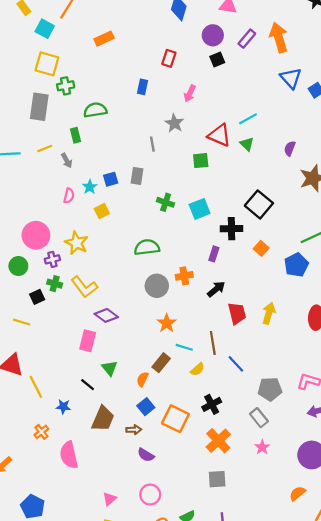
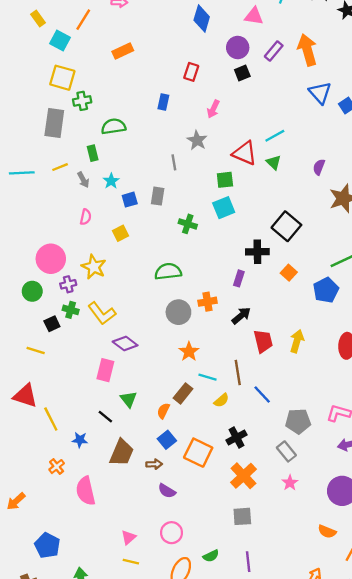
cyan star: (90, 187) -> (111, 181), moved
cyan square: (200, 209) -> (224, 208), moved
orange semicircle: (297, 493) -> (327, 532), turned -119

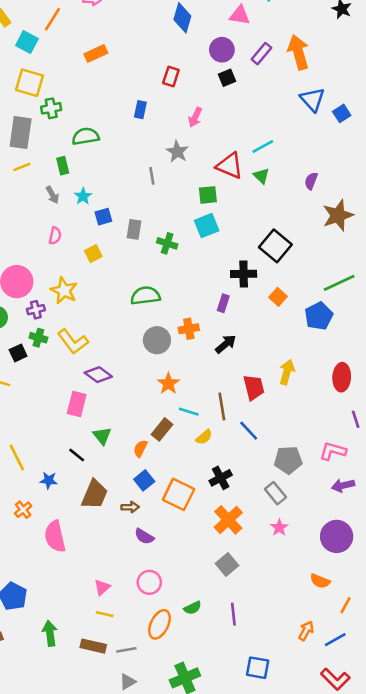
yellow line: (60, 167) -> (22, 167), moved
gray rectangle: (158, 196) -> (134, 229), moved
red trapezoid: (263, 341) -> (254, 387), moved
gray square: (242, 516) -> (227, 564), turned -36

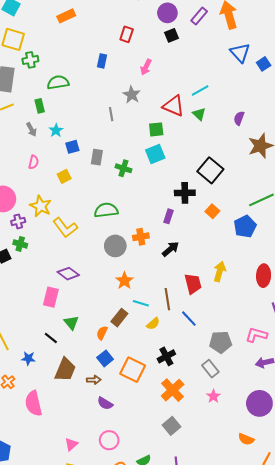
yellow L-shape: (73, 341) -> (65, 228), moved

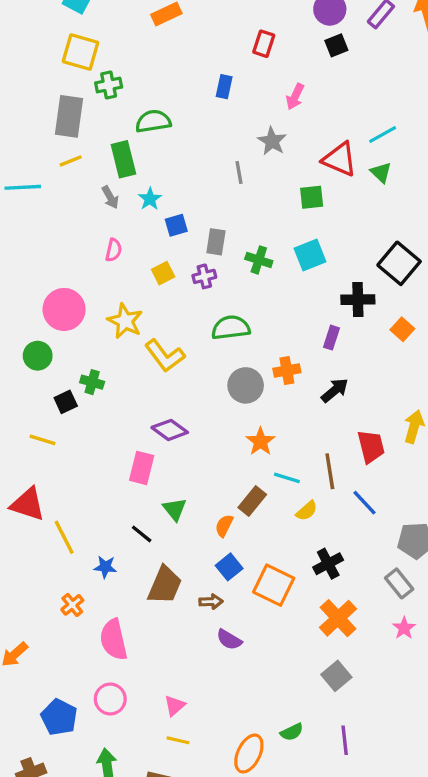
green rectangle: (40, 106) -> (123, 159), size x1.5
cyan square: (155, 154) -> (310, 255), moved
purple cross: (18, 221) -> (204, 276), moved
pink circle: (109, 440) -> (110, 699), moved

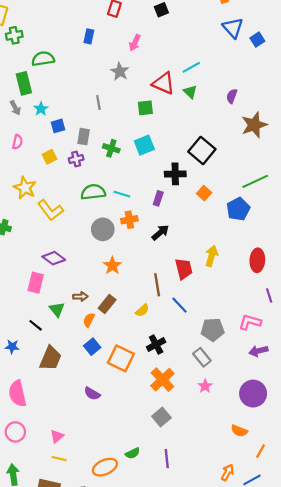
gray line: (239, 172) -> (98, 102), moved
cyan line: (287, 478) -> (122, 194), moved
brown arrow: (211, 602) -> (80, 297), moved
orange ellipse: (249, 753) -> (105, 467), turned 40

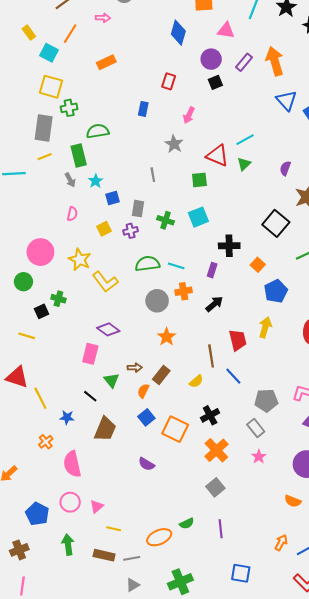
green triangle: (190, 92) -> (244, 164), turned 32
black square: (202, 150) -> (276, 223), moved
blue pentagon: (238, 209) -> (276, 291), moved
pink triangle: (57, 436) -> (97, 506), moved

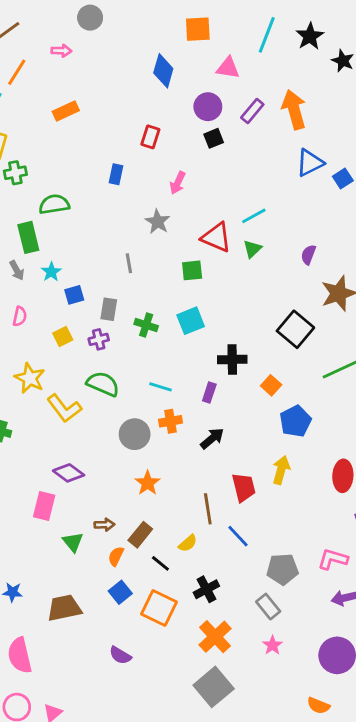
blue triangle: (286, 100) -> (310, 163), turned 45
green semicircle: (148, 264) -> (103, 384), moved, turned 30
black line: (90, 396) -> (160, 563), moved
brown trapezoid: (105, 429) -> (64, 608), turned -125
gray square: (215, 487) -> (214, 687), size x1.5

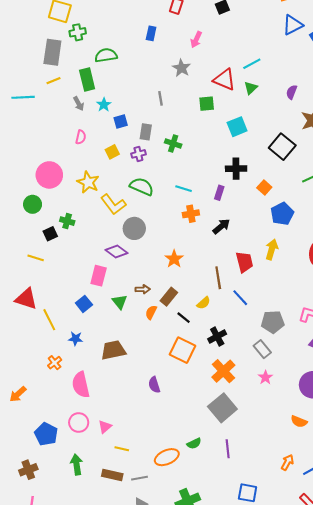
cyan square: (191, 321) -> (237, 127), moved
gray circle: (135, 434) -> (134, 228), moved
blue square: (120, 592) -> (84, 304), moved
purple semicircle: (120, 655) -> (154, 385), turned 42

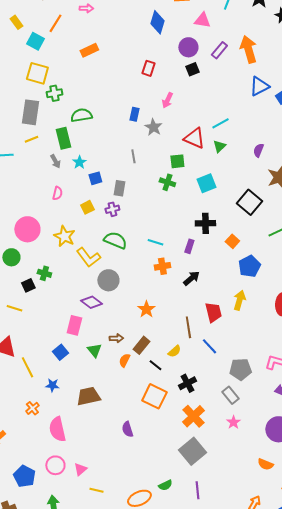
blue rectangle: (151, 33) -> (134, 114), moved
green cross: (173, 143) -> (167, 182), moved

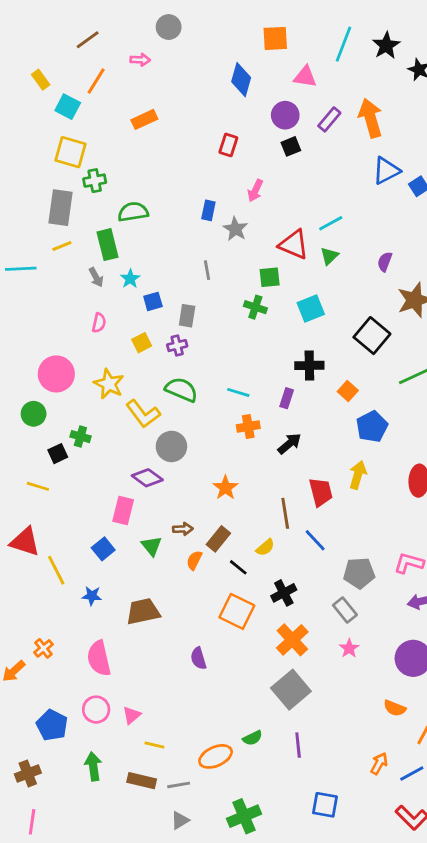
orange cross: (32, 408) -> (43, 648), moved

